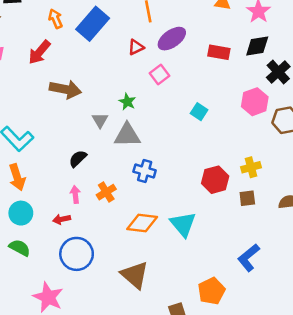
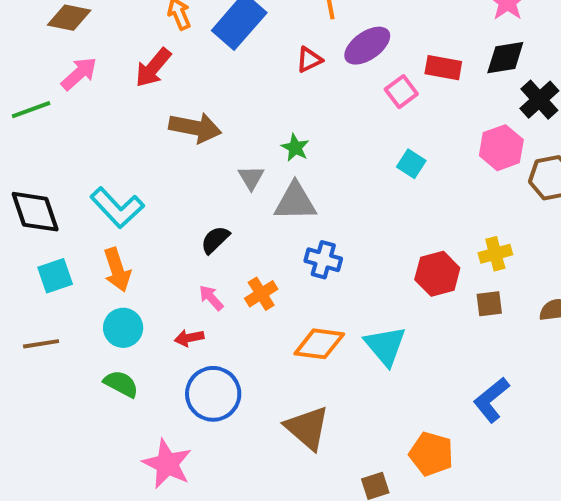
pink square: (159, 74) -> (401, 92), moved
pink arrow: (75, 195) -> (211, 298), turned -35
orange pentagon: (211, 291) -> (431, 454), turned -30

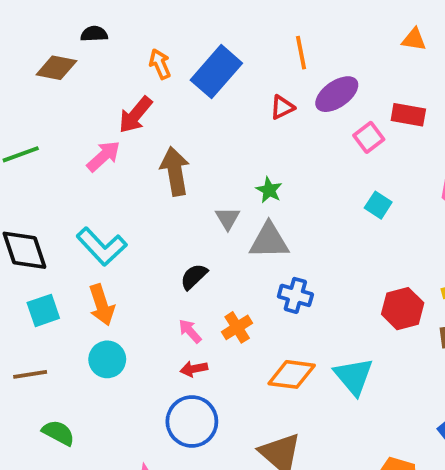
pink arrow: (79, 74) -> (103, 156), moved
brown arrow: (195, 128) -> (175, 171), turned -111
red arrow: (189, 338) -> (194, 369), moved
green semicircle: (121, 384) -> (58, 433), moved

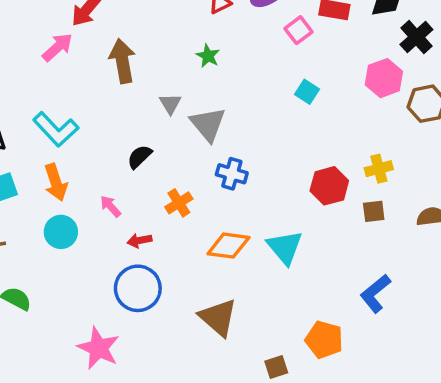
green star: (269, 190) -> (208, 56), moved
gray triangle: (269, 241) -> (208, 124), turned 51
pink arrow: (190, 331) -> (110, 206), moved

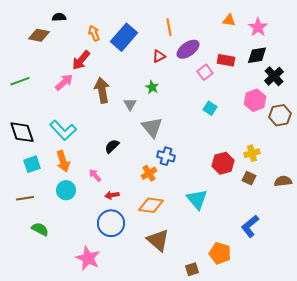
gray triangle: (170, 104) -> (130, 104), moved
orange cross: (179, 203) -> (149, 173), moved
brown square: (374, 211) -> (249, 178), turned 32
orange diamond: (228, 246) -> (151, 205), moved

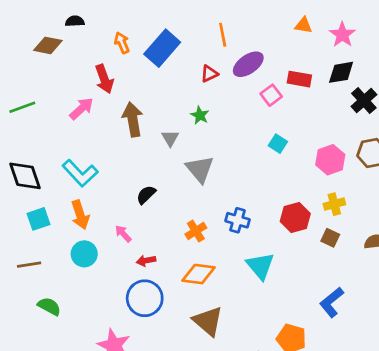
red arrow: (81, 60) -> (104, 79), turned -60
pink hexagon: (255, 100) -> (330, 160), moved
blue cross: (166, 156) -> (237, 220), moved

